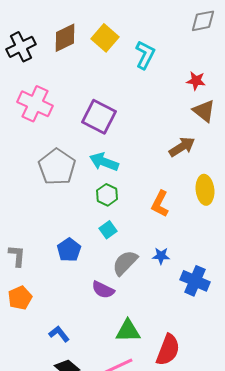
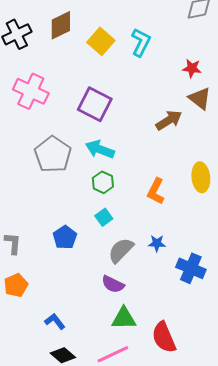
yellow square: (105, 38) -> (101, 41), moved
brown arrow: (182, 147) -> (169, 120), moved
purple semicircle: (103, 290) -> (113, 284), moved
red semicircle: (168, 350) -> (164, 337), turned 136

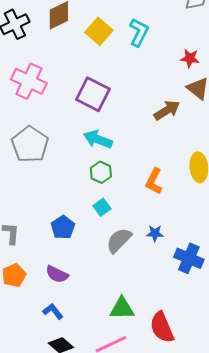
gray pentagon: (53, 154) -> (30, 144), moved
purple semicircle: (113, 284) -> (57, 274), moved

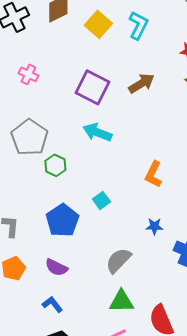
pink cross: (29, 81) -> (28, 74), size x0.6
brown arrow: (167, 110) -> (141, 83), moved
green hexagon: (101, 172) -> (55, 165), moved
blue pentagon: (63, 227) -> (62, 220), size x1.4
gray semicircle: (119, 240) -> (118, 260), moved

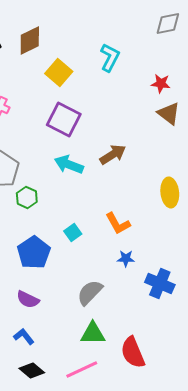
yellow square: (98, 24) -> (59, 72), moved
brown arrow: (141, 83) -> (113, 154), moved
orange L-shape: (153, 174) -> (118, 223), moved, turned -56

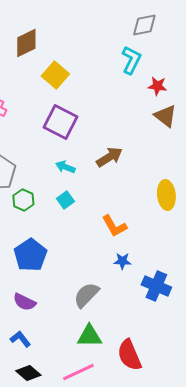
gray diamond: (168, 23) -> (144, 25), moved
cyan L-shape: (110, 57) -> (131, 60), moved
cyan arrow: (69, 164) -> (65, 167), size x0.7
cyan square: (73, 232) -> (65, 200), moved

